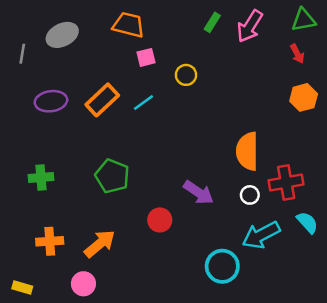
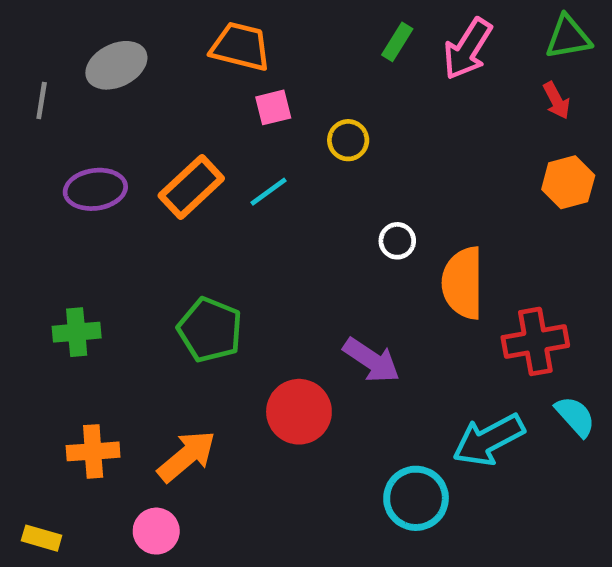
white circle: (250, 195) -> (397, 241), moved
red circle: (160, 220) -> (299, 412), size x1.4

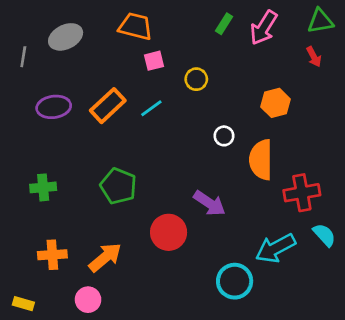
orange hexagon: (568, 182) -> (275, 103), moved

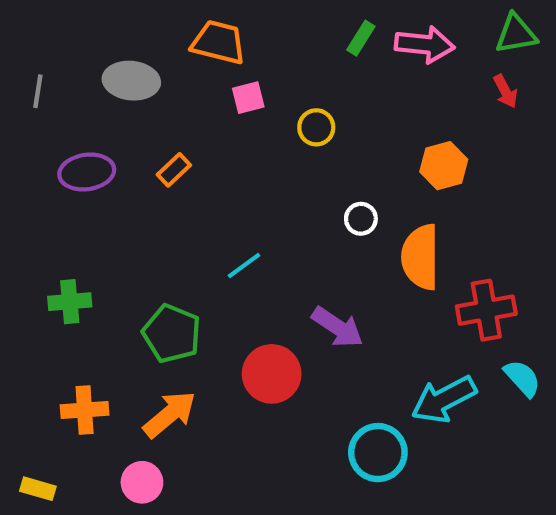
pink arrow: (264, 28) -> (425, 44), turned -116
gray ellipse: (66, 37) -> (131, 81), moved, turned 32
orange rectangle: (108, 106) -> (174, 170), size x0.6
cyan line: (151, 108) -> (244, 266), moved
green pentagon: (118, 186) -> (172, 334), moved

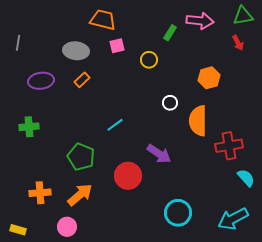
green rectangle: (361, 38) -> (170, 33), moved
gray ellipse: (131, 81) -> (76, 51), moved
green cross: (70, 302) -> (29, 127), moved
cyan arrow: (444, 399) -> (233, 219), moved

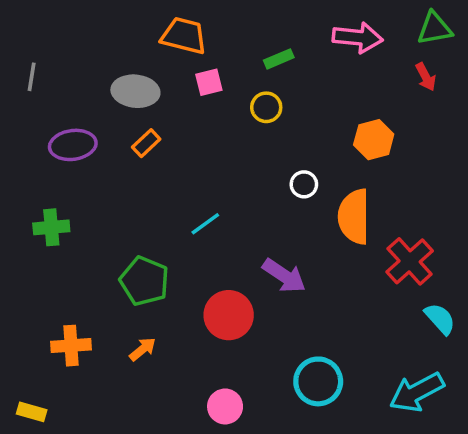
green rectangle: (170, 33) -> (279, 59), moved, turned 35
red cross: (229, 146) -> (410, 261), turned -32
orange arrow: (80, 195) -> (143, 349), size x0.6
pink circle: (67, 227) -> (225, 406), moved

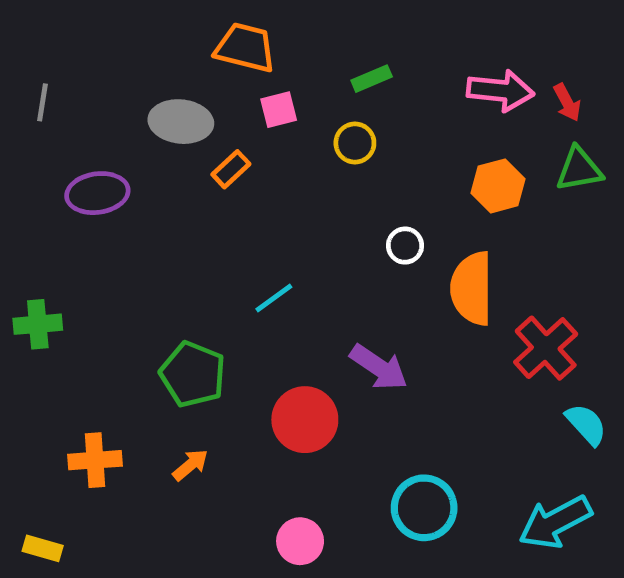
green triangle: (435, 28) -> (579, 169), moved
pink arrow: (358, 37) -> (500, 91), moved
orange rectangle: (146, 143) -> (231, 169), moved
green cross: (51, 227) -> (38, 324), moved

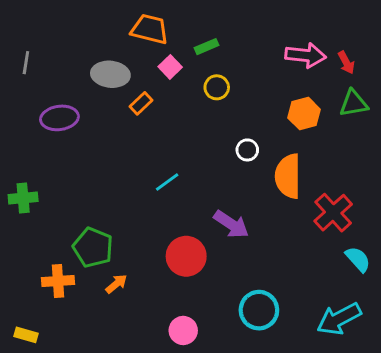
green rectangle: (372, 79) -> (207, 47), moved
pink square: (279, 110) -> (170, 67), turned -30
green pentagon: (193, 374) -> (93, 248), moved

